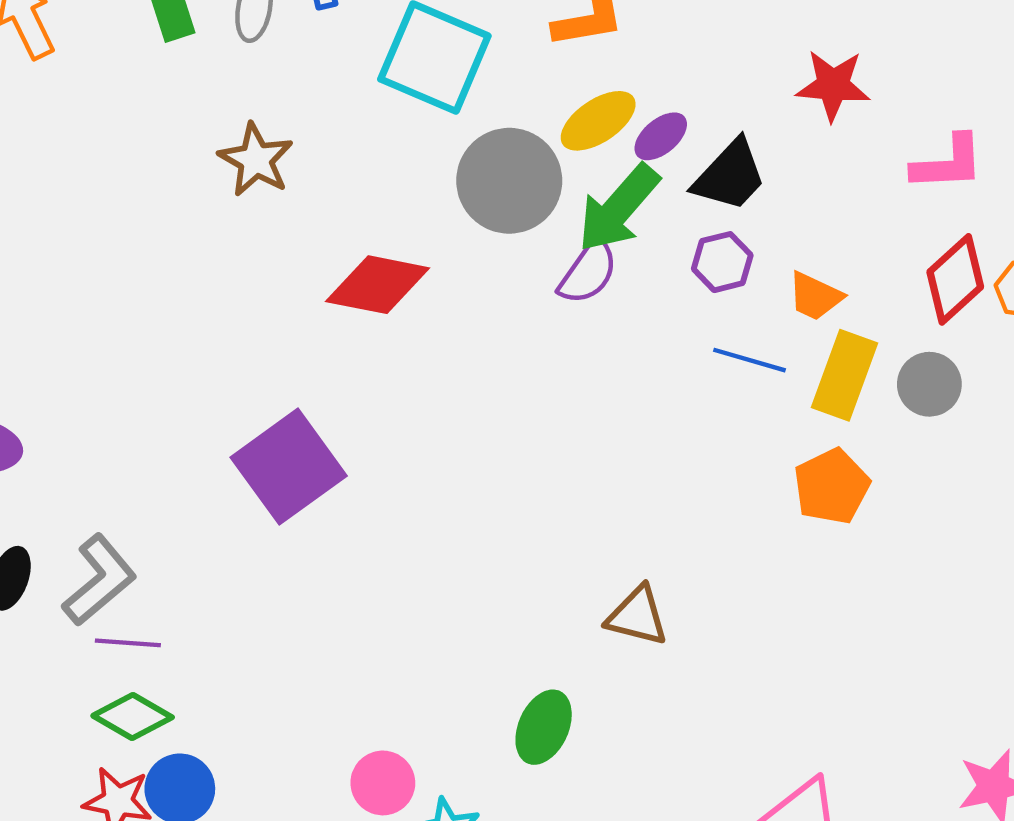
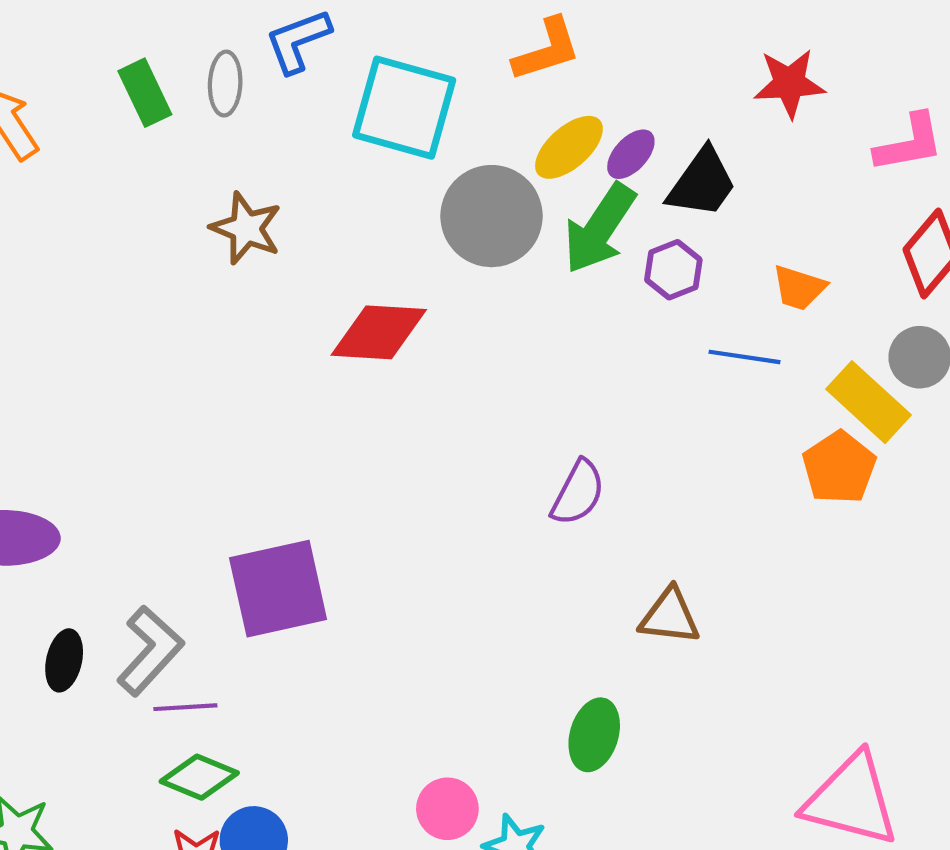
purple hexagon: (722, 262) -> (673, 270), moved
purple semicircle: (588, 272) -> (578, 493), moved
yellow rectangle: (844, 375) -> (868, 402), moved, turned -60
purple square: (289, 467) -> (278, 589), moved, turned 31

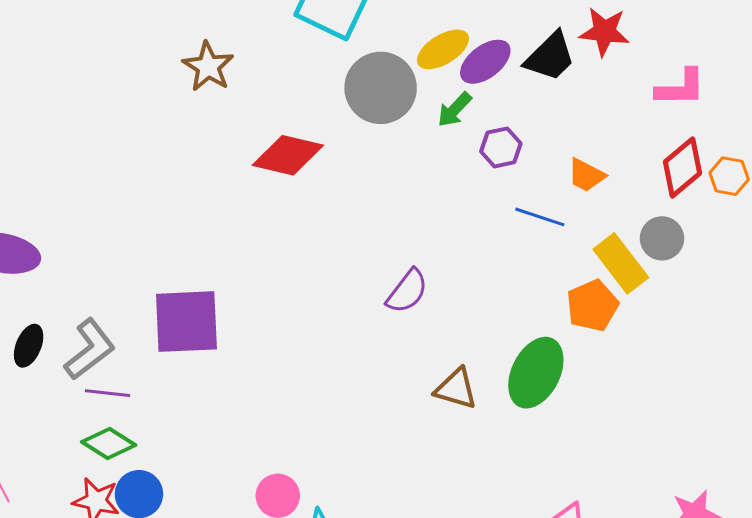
purple ellipse: (631, 154) -> (485, 62), size x1.4
black trapezoid: (702, 183) -> (550, 57), moved
green arrow: (600, 228) -> (454, 110), size x0.6
green ellipse: (594, 735) -> (536, 373), moved, size x1.4

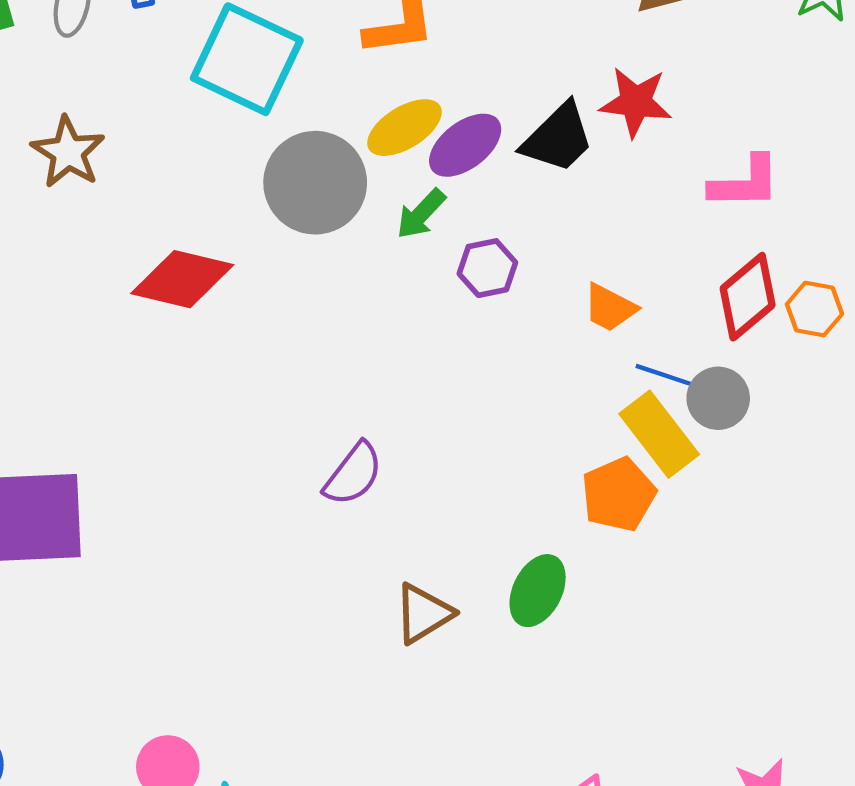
blue line: (540, 217) -> (671, 377), moved
green ellipse: (536, 373) -> (538, 591), size x0.7
brown triangle: (456, 389) -> (423, 613), turned -48

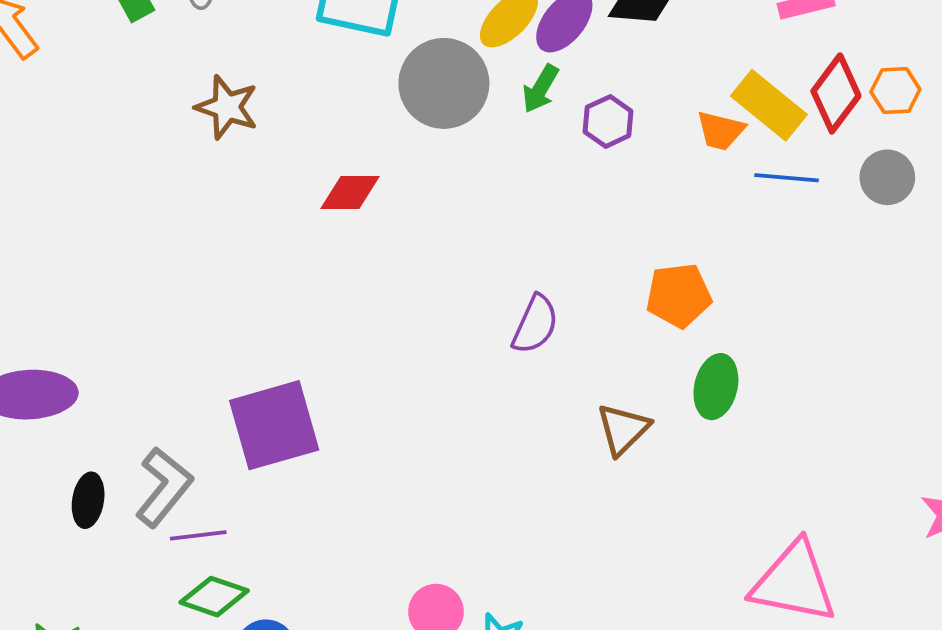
red diamond: (182, 279) -> (350, 193), size x0.7
gray circle: (718, 398) -> (887, 177), moved
yellow rectangle: (659, 434) -> (769, 105), moved
orange pentagon: (618, 494) -> (679, 295), moved, turned 30

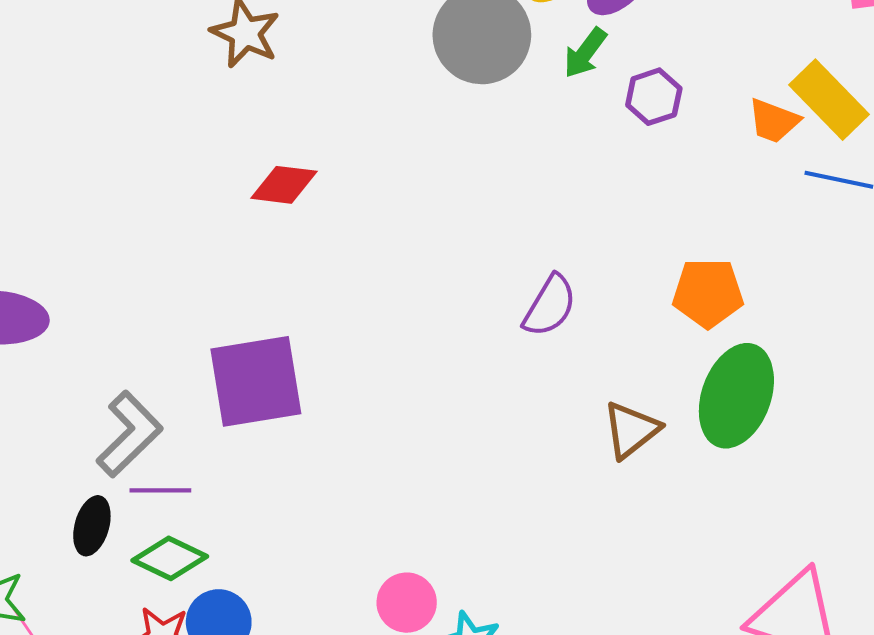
red diamond: (350, 193) -> (284, 185), moved
green ellipse: (716, 387) -> (736, 396), size x1.5
black ellipse: (88, 500) -> (92, 526), moved

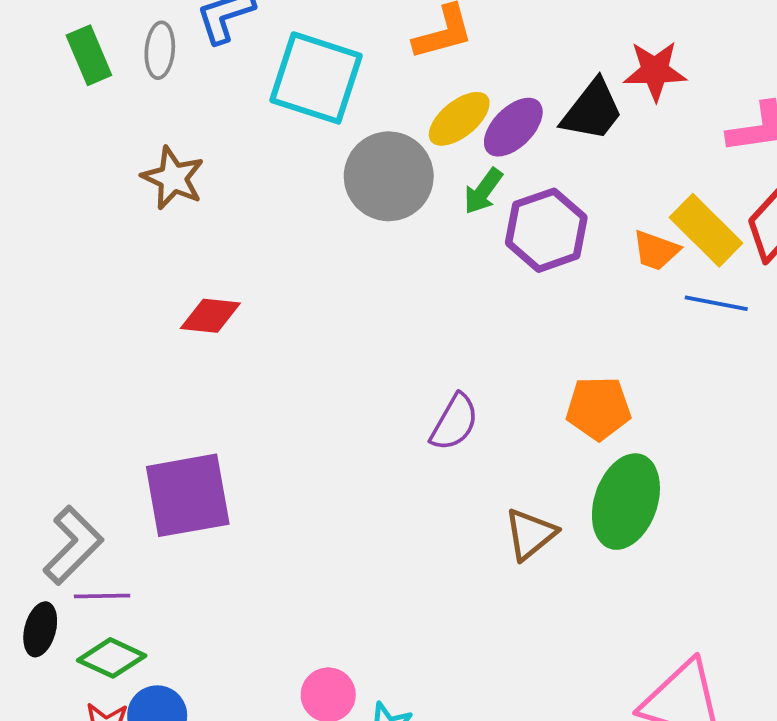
purple hexagon: (654, 97) -> (546, 230), size x1.6

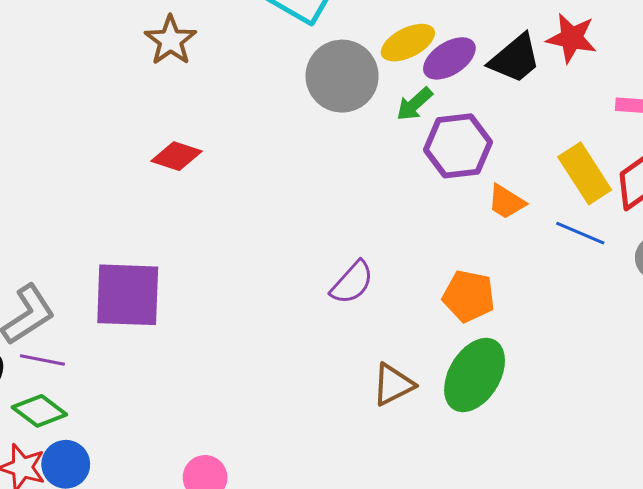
orange trapezoid: (656, 250) -> (506, 202), moved

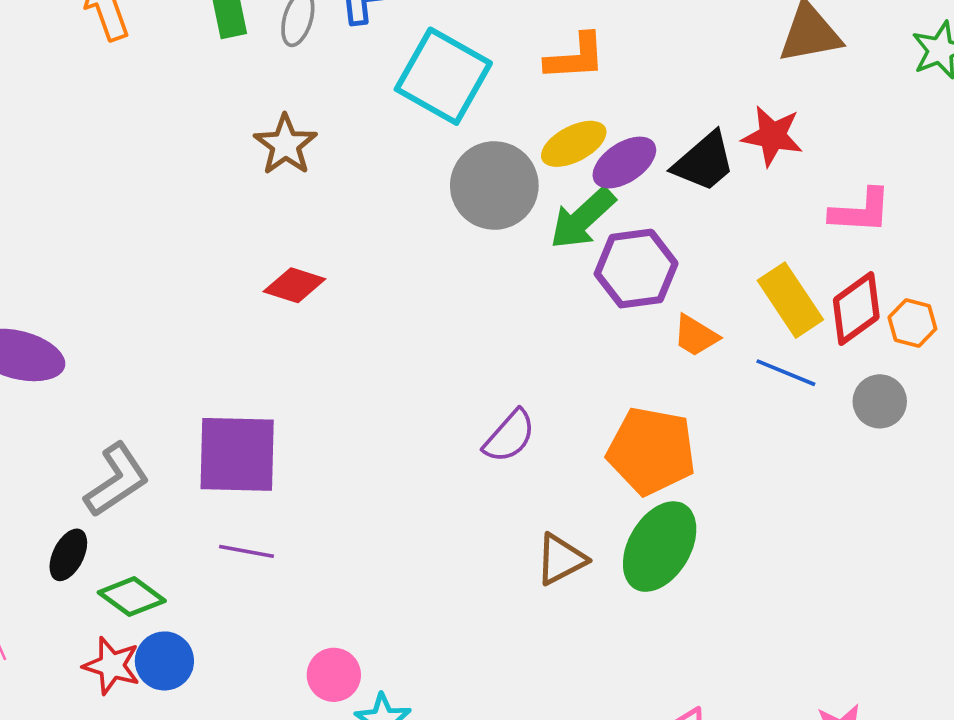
green arrow: (414, 104) -> (583, 218), size x1.5
orange pentagon: (469, 296) -> (651, 451), size x1.4
purple line: (42, 360) -> (246, 551), moved

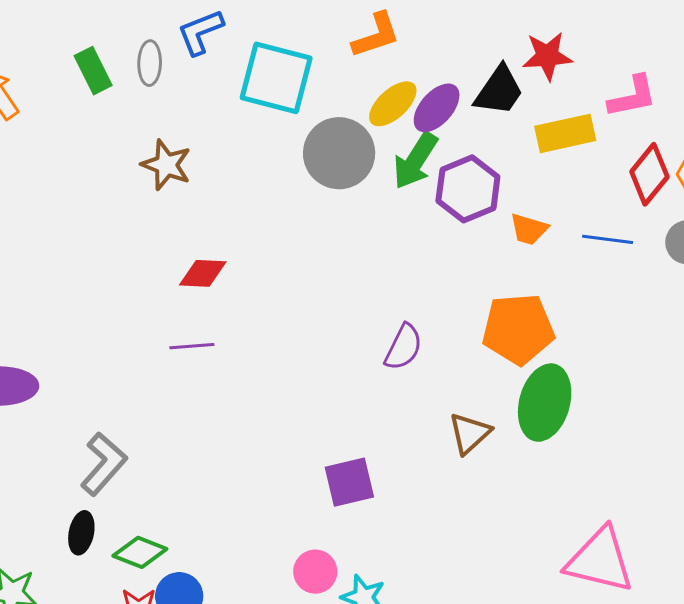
yellow rectangle: (790, 300) -> (565, 133), moved, turned -54
purple square: (237, 454) -> (349, 482), moved, size x0.7
purple line: (246, 551) -> (192, 346), moved

